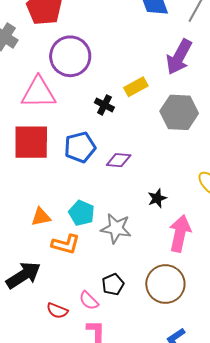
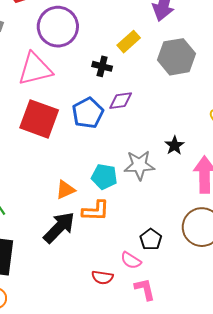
red square: (31, 142) -> (39, 119), turned 33
purple diamond: (119, 160) -> (121, 101), moved
gray star: (116, 228) -> (139, 165), moved
black arrow: (23, 275) -> (59, 228), moved

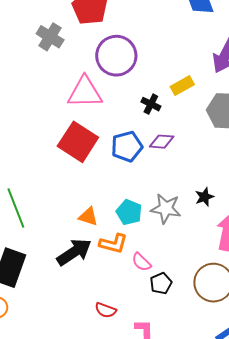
orange triangle: (65, 190) -> (88, 217), turned 30
pink semicircle: (131, 260) -> (141, 262), moved

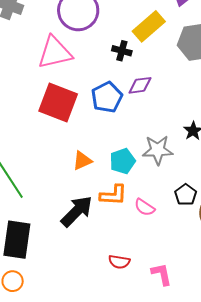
yellow rectangle: (182, 86) -> (149, 26), size x1.4
cyan pentagon: (129, 212) -> (122, 161), turned -30
orange triangle: (88, 217) -> (82, 161), moved, turned -30
black pentagon: (161, 283) -> (186, 195), moved

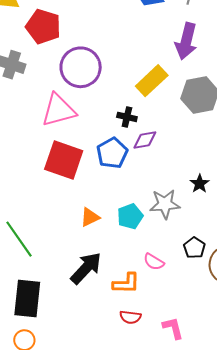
black cross: (122, 51) -> (127, 117), moved
orange L-shape: (113, 195) -> (126, 283), moved

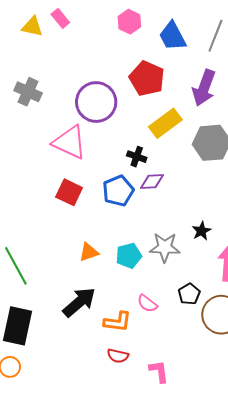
red pentagon: (43, 27) -> (147, 78), moved
pink triangle: (59, 110) -> (70, 142), turned 33
red square: (64, 160) -> (69, 192), size x0.7

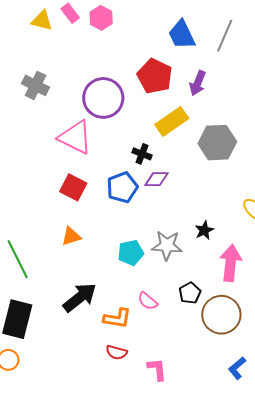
pink hexagon: (129, 22) -> (101, 18), moved
purple arrow: (204, 88) -> (198, 83), moved, size x0.7
orange triangle: (89, 252) -> (71, 236), moved

